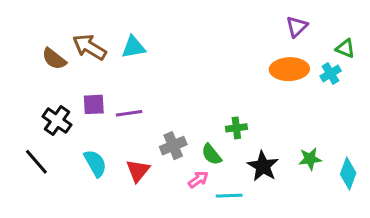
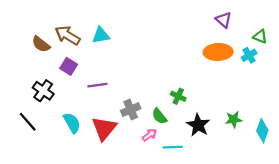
purple triangle: (297, 26) -> (224, 20), turned -35
purple square: (94, 104) -> (69, 66), moved, turned 35
green cross: (236, 128) -> (178, 96), turned 32
red triangle: (138, 171) -> (104, 128), size x1.4

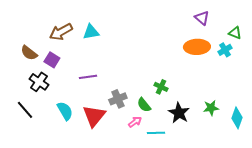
brown arrow: (68, 35) -> (61, 32), turned -60
brown semicircle: (41, 44) -> (29, 53), moved
purple square: (69, 66) -> (52, 60), moved

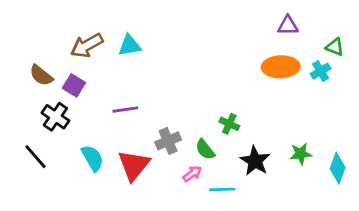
purple triangle: (202, 18) -> (288, 26), turned -42

